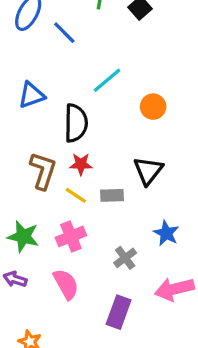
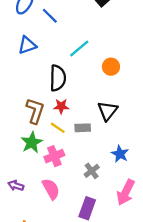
blue triangle: (31, 95) -> (27, 45), moved
green star: (23, 236) -> (32, 143), moved, turned 30
pink arrow: (174, 289) -> (126, 192), turned -50

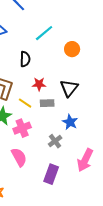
black semicircle: (58, 78) -> (25, 59), size x0.7
red star: (61, 106) -> (39, 84), moved
blue star: (120, 154) -> (70, 122), moved

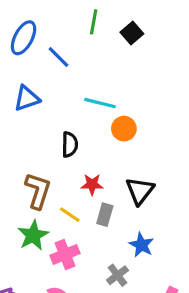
cyan line: (44, 33) -> (100, 103), turned 54
orange circle: (72, 49) -> (124, 129), moved
gray rectangle: (47, 103) -> (105, 215), turned -72

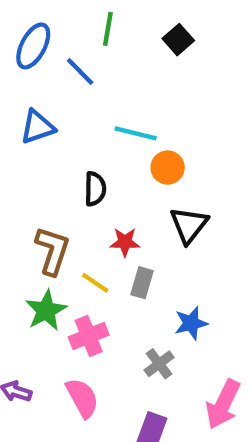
green line: (94, 22) -> (108, 29), moved
black triangle: (140, 191) -> (189, 225), moved
blue star: (141, 245) -> (191, 323), turned 30

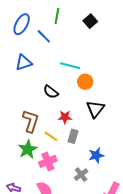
black semicircle: (95, 189) -> (51, 92), turned 126

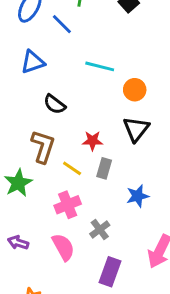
orange circle: (85, 82) -> (135, 90), moved
black semicircle: (51, 92) -> (55, 104), moved
green star: (28, 149) -> (18, 183), moved
gray cross: (81, 175) -> (100, 230), moved

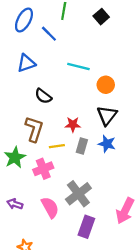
yellow line: (72, 168) -> (57, 146), turned -42
blue star: (138, 196) -> (107, 144), moved, turned 30
pink cross: (68, 205) -> (43, 169), moved
gray cross: (100, 230) -> (78, 194), size x1.6

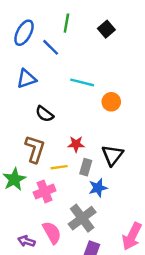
black triangle: (107, 115) -> (112, 155), moved
blue star: (107, 144) -> (98, 188), moved, turned -30
purple arrow: (15, 204) -> (26, 241), moved

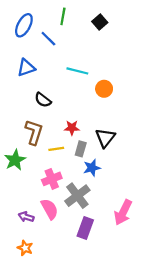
pink cross: (45, 191) -> (52, 179), moved

